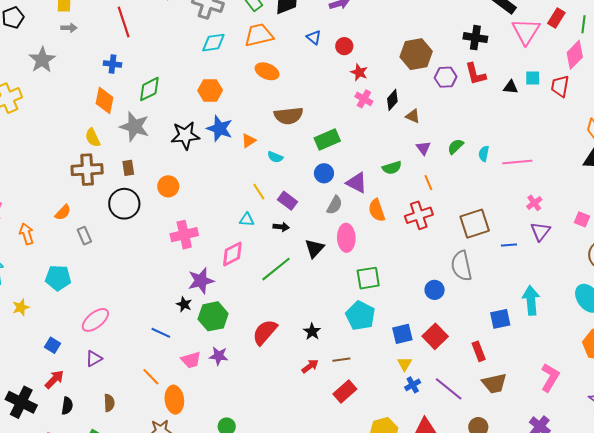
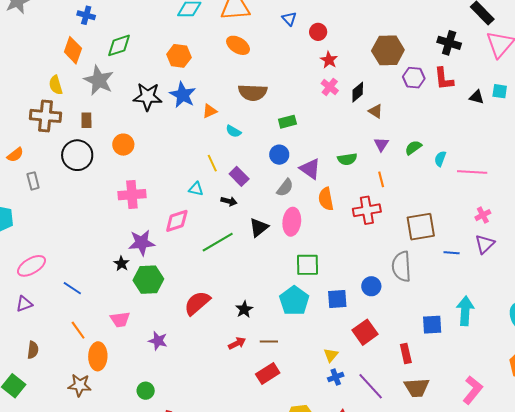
green rectangle: (327, 139) -> (287, 122), size x0.7
blue line: (161, 333) -> (72, 288), moved
blue square: (402, 334) -> (337, 299), moved
purple star: (219, 356) -> (158, 341), moved

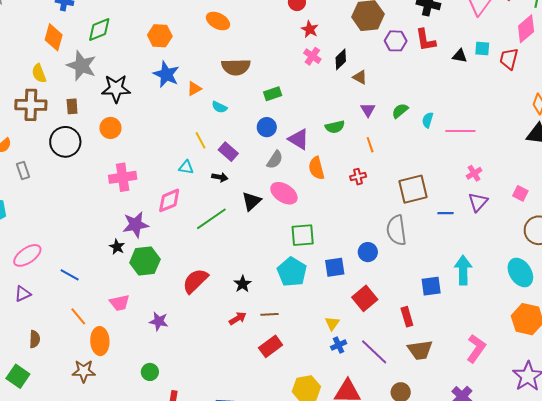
black star: (148, 97) -> (116, 89), moved
red cross: (367, 210) -> (358, 177), size x0.6
pink ellipse: (292, 222) -> (284, 193), turned -60

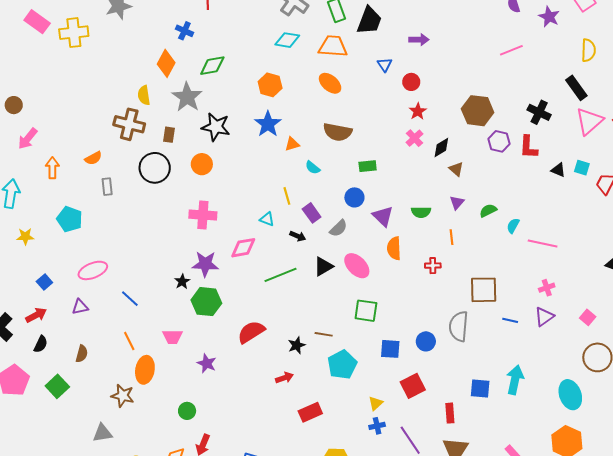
gray semicircle: (275, 160) -> (338, 228), moved
cyan pentagon: (292, 272) -> (342, 365), moved
brown line: (270, 314) -> (324, 334), moved

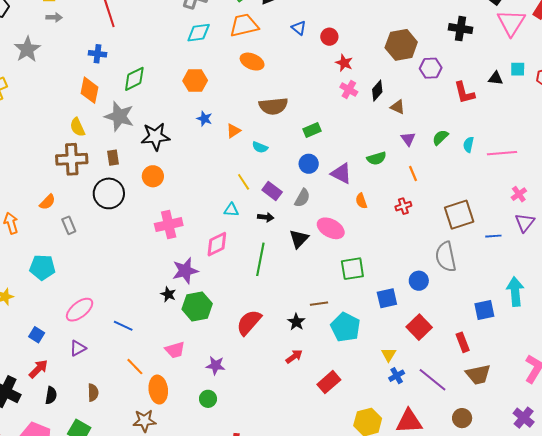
blue star: (268, 124) -> (204, 119), size x0.6
red L-shape: (529, 147) -> (464, 93), moved
orange semicircle: (394, 248) -> (361, 201), size x0.7
green line: (280, 275) -> (260, 259), turned -40
green circle: (187, 411) -> (208, 399), moved

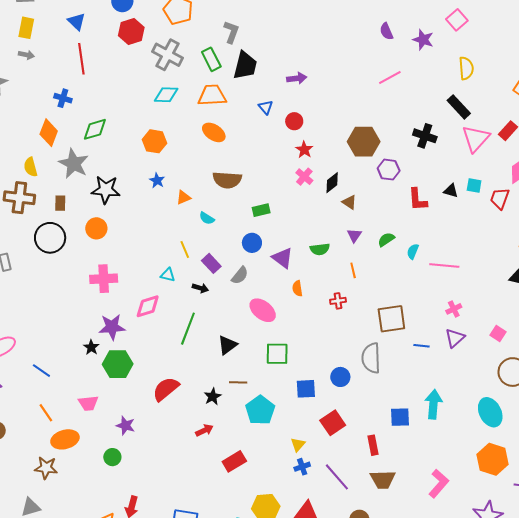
black triangle: (299, 239) -> (227, 345), moved
orange ellipse: (158, 390) -> (65, 439), turned 72

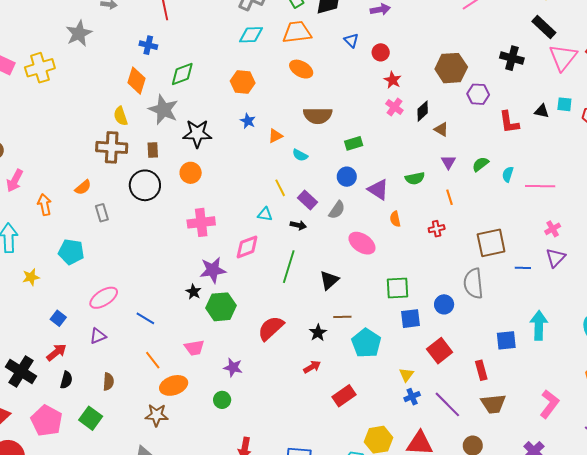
green square: (277, 354) -> (397, 288), moved

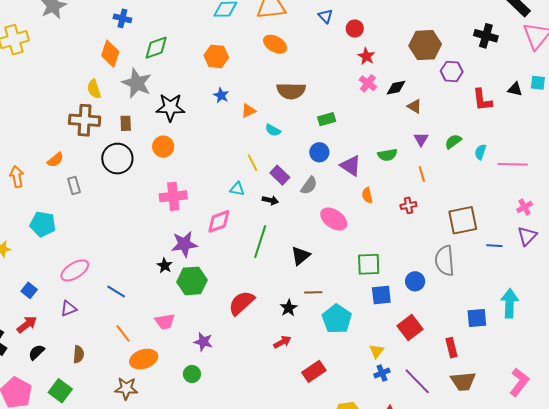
black diamond: (423, 111) -> (396, 88), turned 30
black semicircle: (66, 380) -> (36, 352), turned -150

